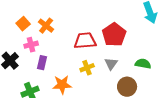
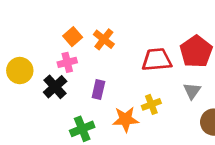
pink cross: (31, 45) -> (67, 62), moved
yellow cross: (87, 68) -> (151, 104), moved

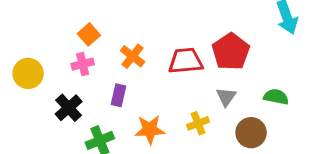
orange cross: (104, 39) -> (133, 56), moved
black cross: (55, 87) -> (69, 108), moved
yellow cross: (151, 104) -> (198, 123), moved

